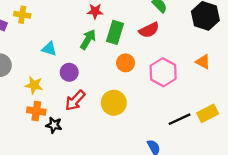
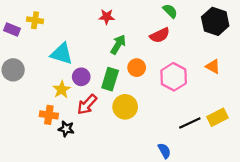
green rectangle: (115, 32) -> (110, 79), moved
green arrow: (88, 39) -> (118, 44), moved
cyan triangle: (49, 49) -> (62, 54), size x1.5
yellow star: (34, 85) -> (62, 90), moved, turned 30

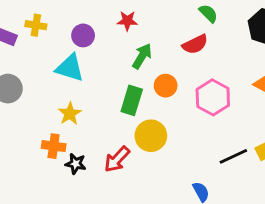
purple circle: (81, 77) -> (83, 35), moved
red arrow: (87, 105) -> (117, 159), moved

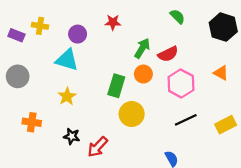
red semicircle: (195, 44) -> (168, 54), moved
green arrow: (142, 56) -> (142, 48), moved
orange cross: (54, 146) -> (32, 122), moved
black line: (233, 156) -> (186, 120), moved
red arrow: (117, 159) -> (98, 147), moved

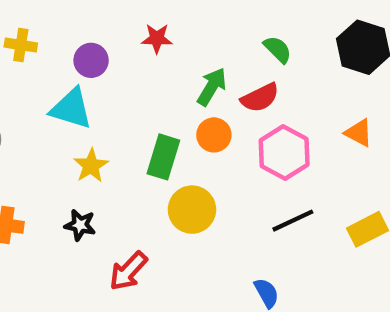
green semicircle: (177, 16) -> (278, 49), moved
yellow star: (67, 96) -> (91, 166), moved
black star: (72, 136) -> (80, 225), moved

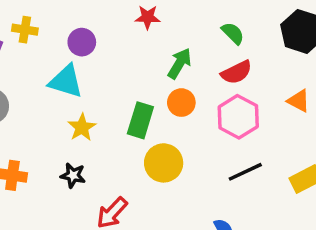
red star: (157, 38) -> (148, 17), moved
red semicircle: (260, 98) -> (236, 72), moved

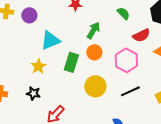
purple circle: (82, 42) -> (29, 15), moved
red semicircle: (236, 72) -> (141, 35), moved
cyan triangle: (66, 81) -> (50, 40), moved, turned -40
yellow circle: (164, 163) -> (95, 86), moved

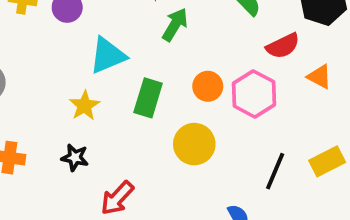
green arrow: (93, 30) -> (175, 25), moved
orange circle: (94, 52) -> (208, 86), moved
black line: (130, 91) -> (275, 171), moved, turned -42

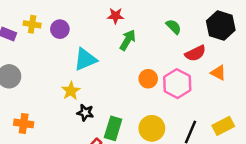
green rectangle: (148, 98) -> (113, 128), moved
yellow circle: (194, 144) -> (152, 128), moved
black star: (75, 158) -> (85, 113), moved

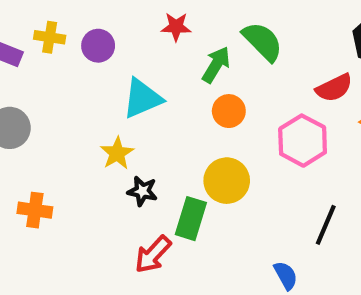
red star: (116, 16) -> (176, 27), moved
green semicircle: (174, 27) -> (263, 41), moved, size x1.5
orange circle: (148, 79) -> (229, 111), moved
yellow circle: (152, 128) -> (227, 181), moved

